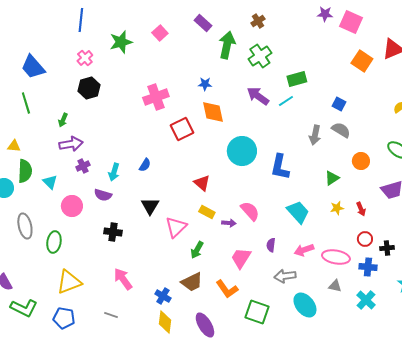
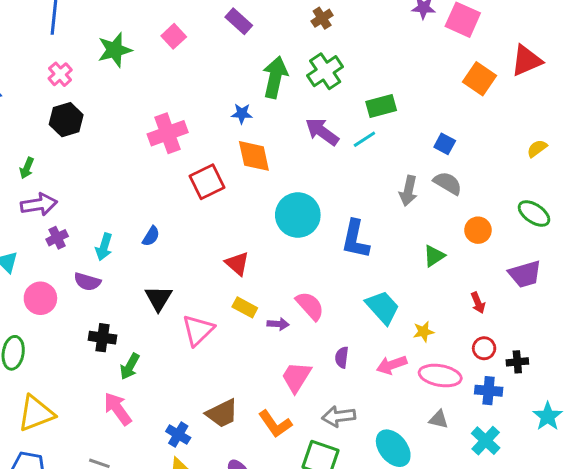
green arrow: (227, 45) -> (275, 77), moved
yellow star: (337, 208) -> (423, 332), moved
green arrow: (197, 250) -> (130, 366), moved
gray arrow: (285, 276) -> (339, 416), moved

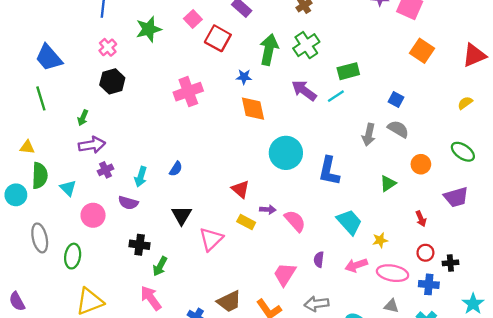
red triangle: (526, 61) -> (474, 55), moved
red square: (207, 182) -> (218, 38), moved, turned -35
purple arrow: (278, 324) -> (268, 210), moved

